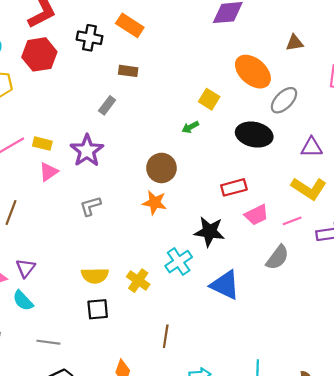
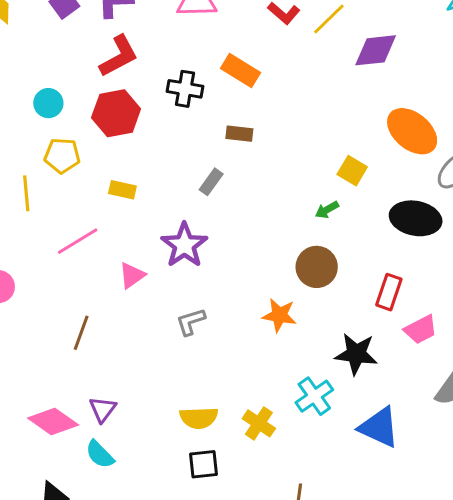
yellow rectangle: (42, 144) -> (122, 190), moved
brown circle: (161, 168) -> (317, 267), moved
red rectangle: (234, 187) -> (389, 292), turned -55

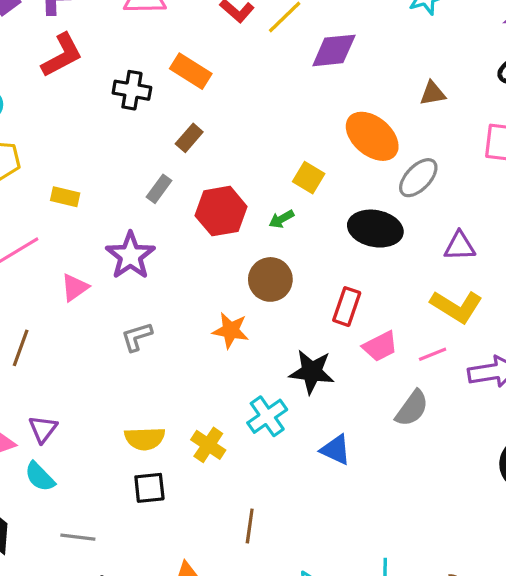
red hexagon: (116, 113) -> (221, 211), moved
brown rectangle: (239, 134) -> (189, 138), turned -56
blue triangle: (379, 427) -> (336, 450), size x0.7

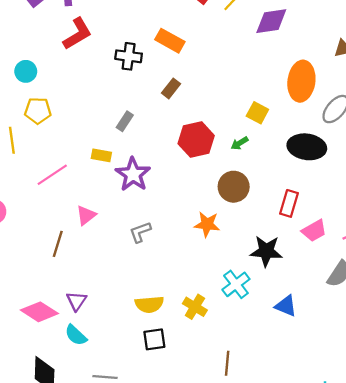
orange ellipse: (372, 136) -> (301, 81), turned 60
gray rectangle: (159, 189) -> (125, 121), moved
yellow rectangle: (65, 197) -> (101, 155), moved
pink triangle: (75, 287) -> (86, 215), moved

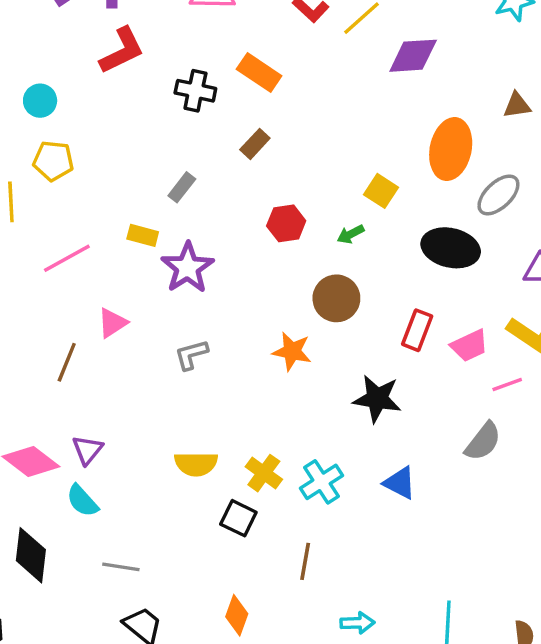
red hexagon: (196, 140) -> (286, 223), size x0.7
pink trapezoid: (314, 231) -> (469, 346), moved
cyan cross: (236, 284) -> (321, 482), moved
black square: (154, 339) -> (238, 518), moved, turned 30

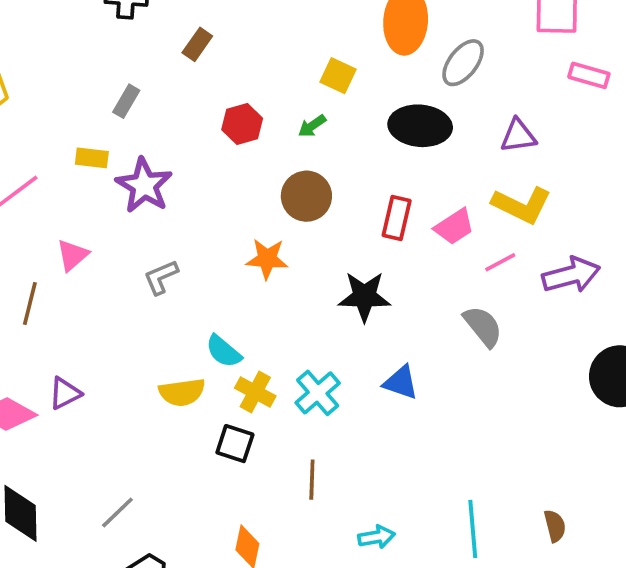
gray semicircle: (483, 442) -> (483, 326), turned -69
purple triangle: (87, 450) -> (65, 393), turned 32
cyan semicircle: (82, 501) -> (224, 351), moved
gray line: (121, 567) -> (117, 512), turned -45

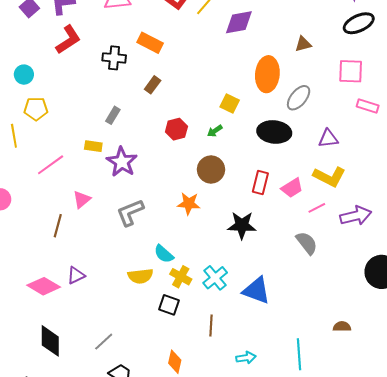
gray L-shape: (161, 277) -> (130, 213), size x1.4
blue triangle: (401, 382) -> (256, 290), moved, size x1.4
brown semicircle: (555, 526) -> (342, 327), moved, turned -78

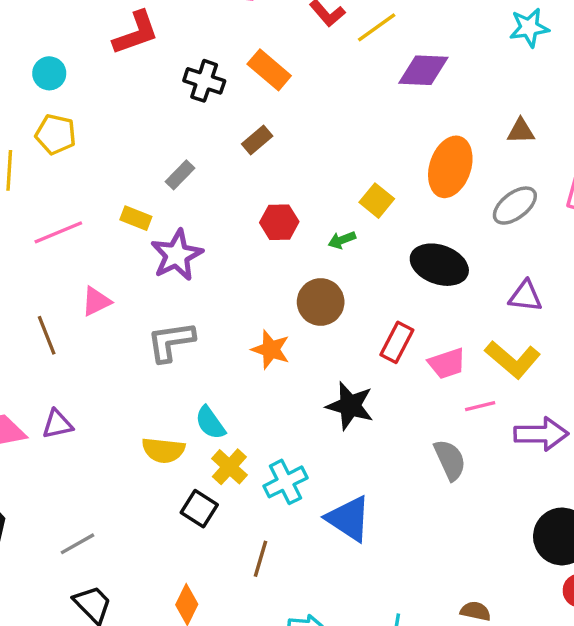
gray ellipse: (299, 98) -> (515, 206), moved
brown line: (58, 226) -> (47, 335), turned -50

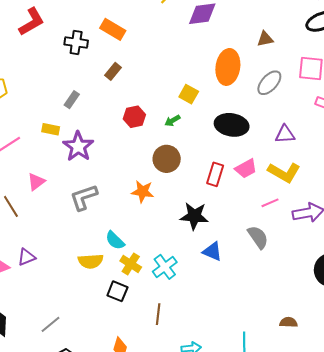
pink trapezoid: (447, 364) -> (246, 168), moved
blue triangle: (349, 519) -> (212, 252), moved, size x0.7

